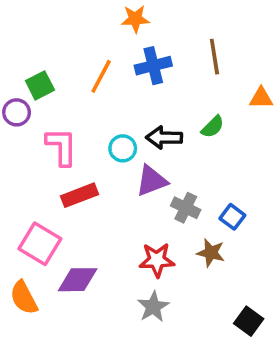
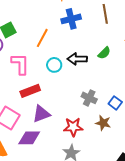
orange line: (101, 76) -> (42, 38), moved
purple triangle: (151, 181) -> (41, 114), moved

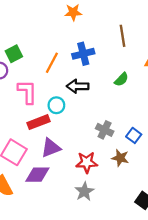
blue cross: (71, 19) -> (83, 54), moved
black arrow: (77, 59) -> (78, 86), moved
cyan circle: (54, 65) -> (56, 105), moved

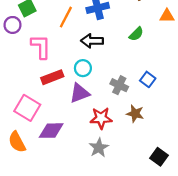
cyan circle: (56, 105) -> (83, 68), moved
blue square: (134, 135) -> (148, 79), moved
purple triangle: (51, 148) -> (80, 93), moved

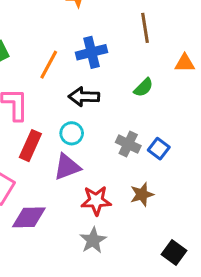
red rectangle: (52, 77) -> (30, 146), turned -45
gray cross: (119, 85) -> (128, 144), moved
brown star: (135, 114) -> (142, 194), turned -30

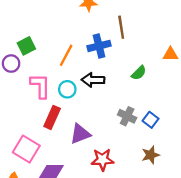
brown line: (145, 28) -> (121, 27), moved
cyan circle: (72, 133) -> (67, 89), moved
brown star: (142, 194) -> (151, 155), moved

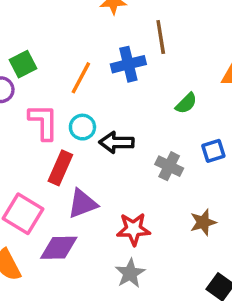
black arrow: (93, 80) -> (116, 142), moved
blue square: (151, 120) -> (213, 151), moved, turned 35
purple triangle: (80, 134) -> (82, 204), moved

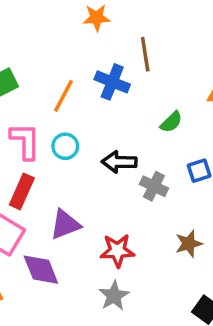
blue cross: (128, 64) -> (112, 82), turned 36
black arrow: (116, 142) -> (119, 162), moved
red rectangle: (60, 168) -> (22, 191), moved
purple diamond: (59, 248) -> (41, 270), turned 69

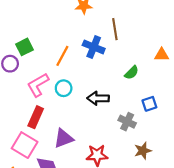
pink L-shape: (25, 141) -> (38, 85), turned -120
gray cross: (154, 186) -> (127, 122), moved

